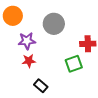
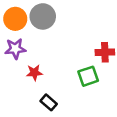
gray circle: (54, 24) -> (43, 16), moved
purple star: (27, 41) -> (15, 49), moved

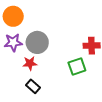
gray circle: (43, 16) -> (37, 42), moved
black rectangle: (49, 102) -> (33, 86), moved

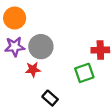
black rectangle: (33, 86) -> (50, 98), moved

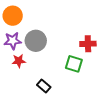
red star: (33, 69) -> (19, 61), moved
green square: (84, 73) -> (74, 64), turned 36

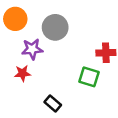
purple star: (13, 41) -> (32, 49), moved
gray circle: (36, 41) -> (55, 27), moved

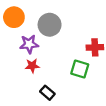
red star: (23, 73) -> (32, 66), moved

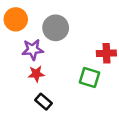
black rectangle: (47, 93) -> (44, 102), moved

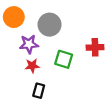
green square: (89, 77) -> (64, 59), moved
black rectangle: (44, 102) -> (39, 91), turned 64

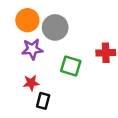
orange circle: (14, 17) -> (27, 20), moved
red star: (32, 66) -> (31, 83), moved

